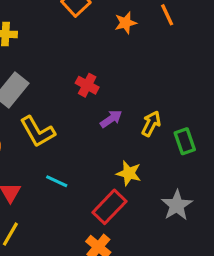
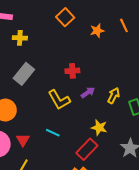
red cross: (87, 85) -> (72, 71), turned -32
yellow L-shape: (38, 132) -> (59, 100), moved

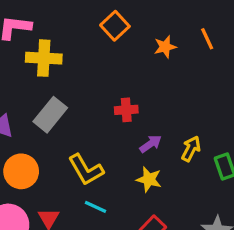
yellow cross: (20, 38) -> (44, 58), size x1.5
yellow L-shape: (59, 100) -> (86, 170), moved
yellow star: (99, 128) -> (149, 179), moved

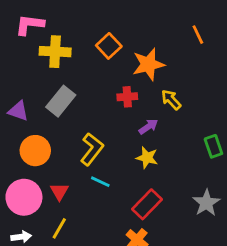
orange square: (115, 26) -> (109, 46), moved
orange star: (165, 47) -> (148, 64), moved, size x1.6
yellow arrow: (191, 149) -> (171, 100), moved, turned -70
yellow L-shape: (86, 170) -> (92, 149), turned -112

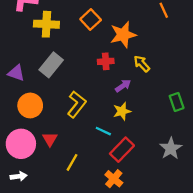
yellow star: (147, 158) -> (122, 111), turned -30
cyan line: (100, 182) -> (103, 131), moved
yellow line: (59, 228) -> (72, 162), moved

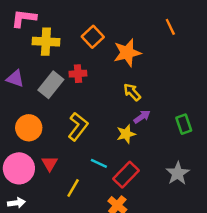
red cross: (106, 61) -> (78, 74), moved
yellow arrow: (142, 64) -> (132, 92), moved
purple triangle: (16, 73) -> (15, 79), moved
purple arrow: (123, 86) -> (142, 117), moved
cyan line: (103, 131) -> (99, 163), moved

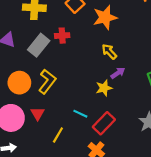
yellow L-shape: (78, 127) -> (47, 82), moved

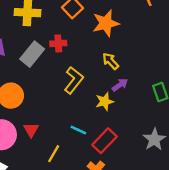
yellow L-shape: (47, 82) -> (74, 80), moved

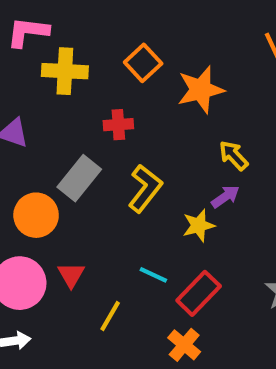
gray rectangle: (32, 54) -> (79, 178), moved
yellow arrow: (110, 61) -> (234, 155), moved

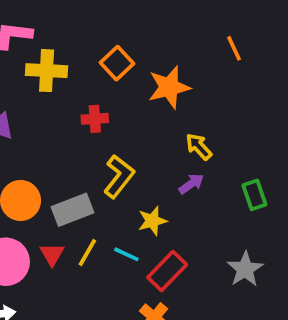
gray rectangle: (79, 178) -> (72, 210), moved, turned 30
yellow star: (199, 225) -> (152, 221), moved
yellow line: (110, 316) -> (87, 252), moved

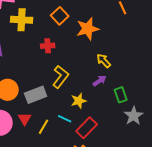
green rectangle: (254, 195) -> (121, 95), moved
yellow line: (87, 252) -> (44, 127), moved
gray star: (245, 269) -> (134, 116), moved

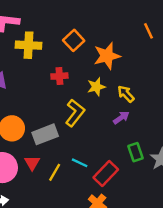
green rectangle: (121, 95) -> (135, 152), moved
yellow star: (79, 101) -> (96, 87), moved

